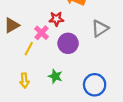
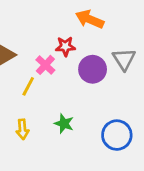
gray triangle: (100, 28) -> (124, 59), turned -30
purple circle: (68, 43) -> (93, 69), moved

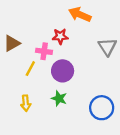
pink cross: (45, 65) -> (44, 51), turned -35
purple circle: (93, 69) -> (63, 71), moved

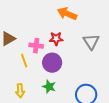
red star: (60, 36) -> (56, 39), moved
yellow line: (30, 69) -> (24, 61), turned -48

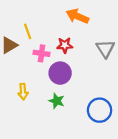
yellow line: (24, 61) -> (28, 31), moved
yellow arrow: (20, 91) -> (23, 92), moved

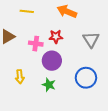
yellow line: (28, 31) -> (27, 11), moved, turned -64
blue circle: (100, 110) -> (86, 78), moved

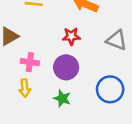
gray triangle: (91, 40) -> (117, 40), turned -36
pink cross: (36, 44) -> (30, 62), moved

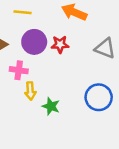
purple circle: (66, 67) -> (34, 42), moved
yellow arrow: (25, 88) -> (30, 91), moved

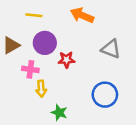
red star: (60, 44) -> (66, 60), moved
green star: (51, 106) -> (59, 113), moved

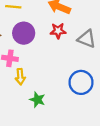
red star: (66, 60) -> (58, 31), moved

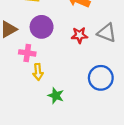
red star: (58, 31) -> (79, 35), moved

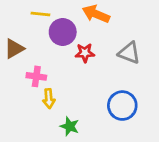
purple circle: (42, 27) -> (63, 32), moved
red star: (79, 35) -> (85, 53), moved

